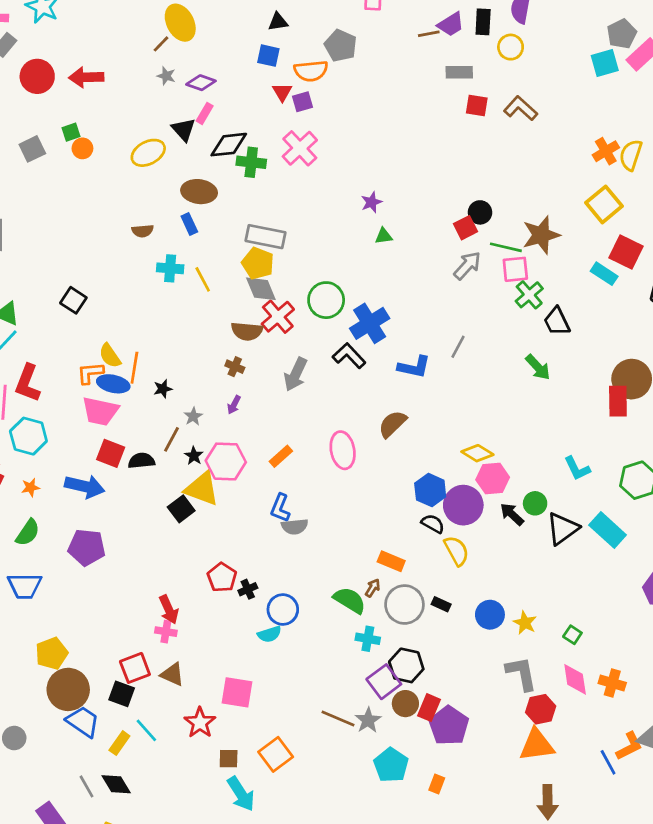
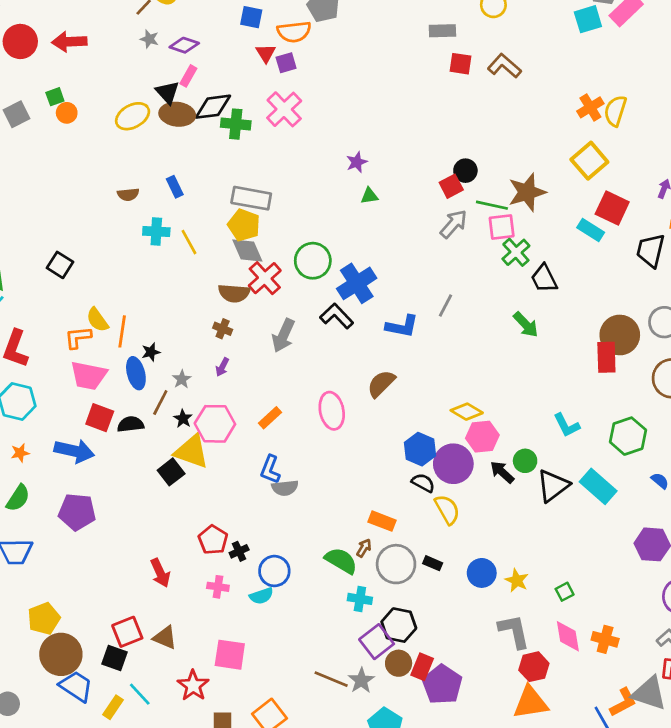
brown ellipse: (199, 192) -> (177, 114), moved
blue ellipse: (113, 384) -> (136, 373), moved, turned 64
pink cross: (166, 632) -> (218, 587), moved
green square: (572, 635) -> (565, 592), turned 30

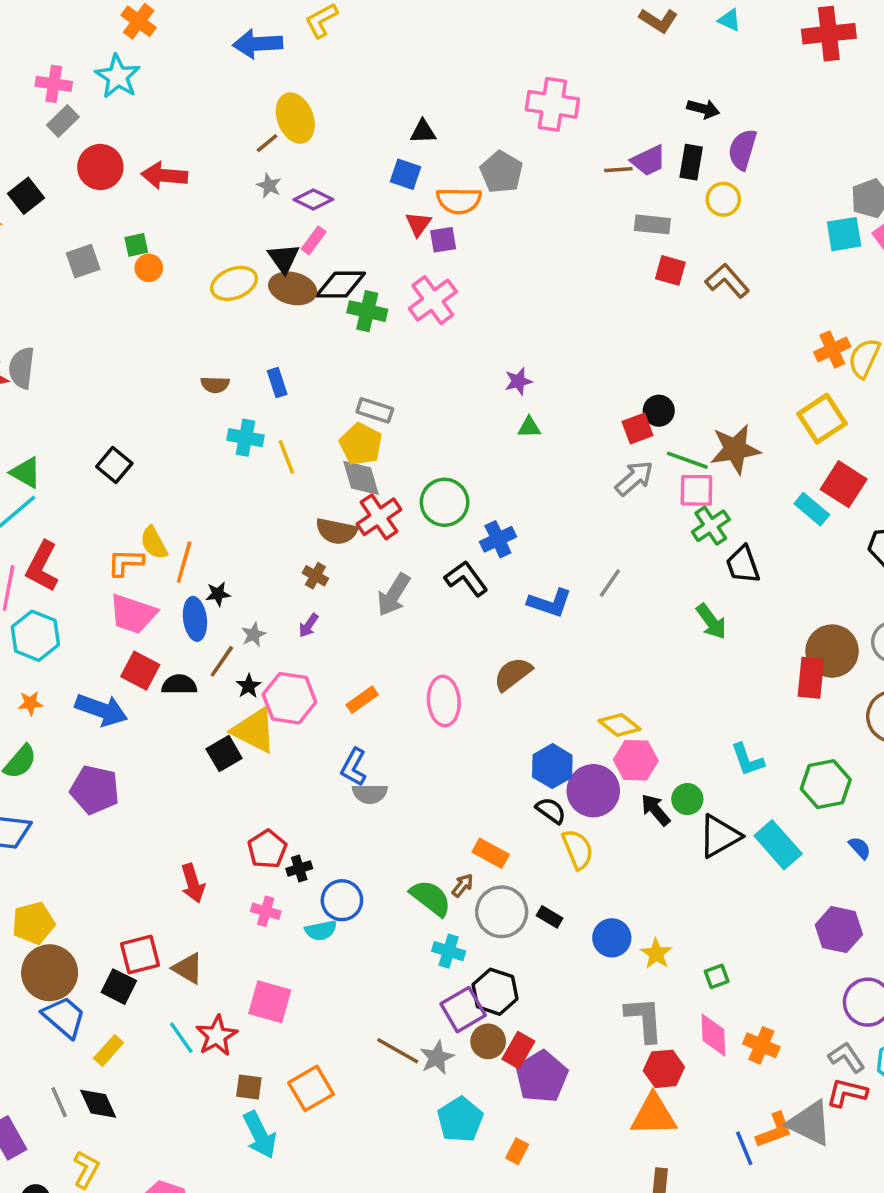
gray rectangle: (251, 198) -> (375, 410), size x0.7
blue cross: (357, 283) -> (498, 539), size x0.7
cyan line: (140, 694) -> (181, 1038), moved

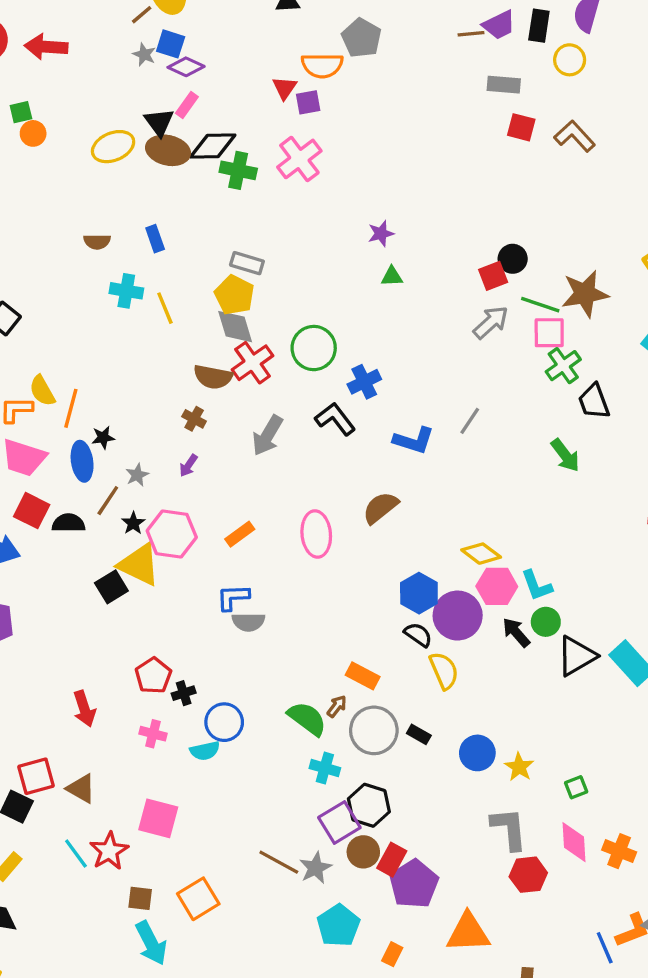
blue square: (406, 174) -> (171, 44), moved
cyan L-shape: (747, 760) -> (537, 585), moved
blue L-shape: (354, 767) -> (233, 597), turned 60
orange triangle: (654, 1115) -> (468, 933), moved

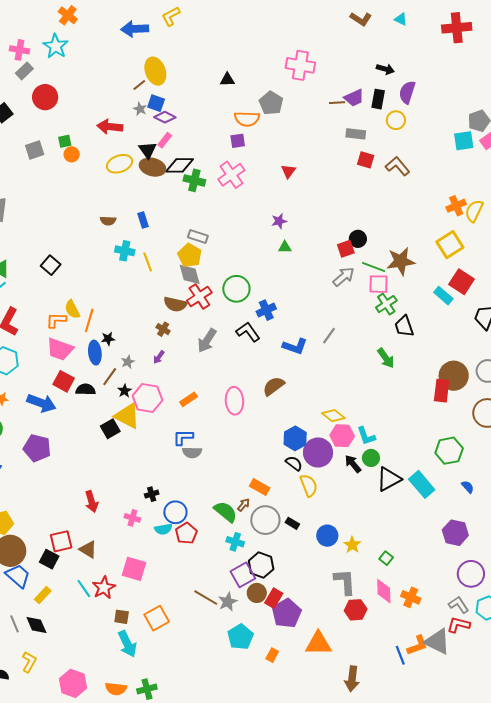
red arrow: (46, 47) -> (110, 127), moved
red triangle: (285, 88) -> (288, 171), moved
red pentagon: (153, 676) -> (186, 533), moved
green square: (576, 787) -> (386, 558), turned -32

